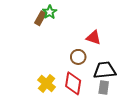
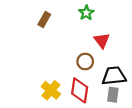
green star: (50, 12) -> (86, 13), moved
red triangle: (93, 38) -> (102, 40), turned 35

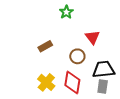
green star: (86, 13) -> (66, 12), moved
brown rectangle: (44, 19) -> (45, 46), moved, turned 32

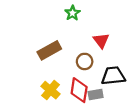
brown rectangle: (45, 46) -> (49, 50), size x1.5
gray rectangle: (103, 86) -> (96, 94), moved, turned 72

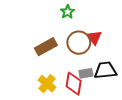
brown circle: (85, 61) -> (79, 43), moved, size x1.5
gray rectangle: (96, 94) -> (86, 73), moved

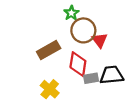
brown circle: (79, 43) -> (83, 30), moved
red diamond: (74, 84) -> (78, 64), moved

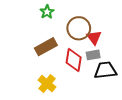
green star: (71, 13) -> (47, 12), moved
gray rectangle: (91, 78) -> (93, 55), moved

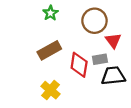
brown circle: (79, 28) -> (94, 21), moved
red triangle: (94, 37) -> (113, 41), moved

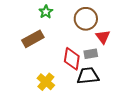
brown rectangle: (49, 50) -> (33, 39), moved
black trapezoid: (113, 76) -> (88, 76), moved

